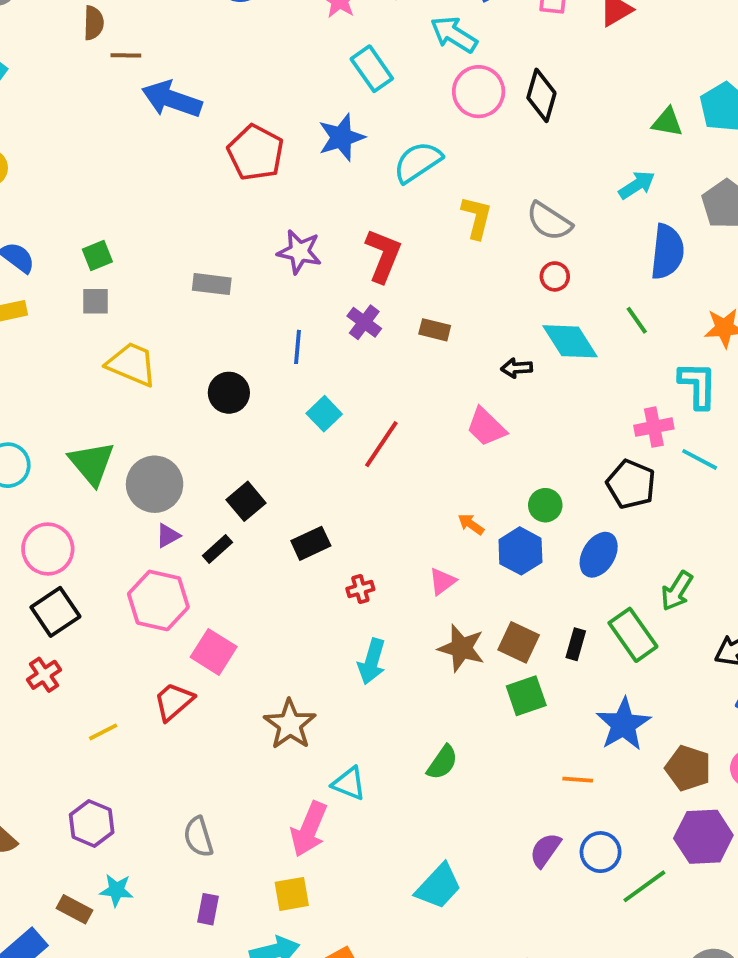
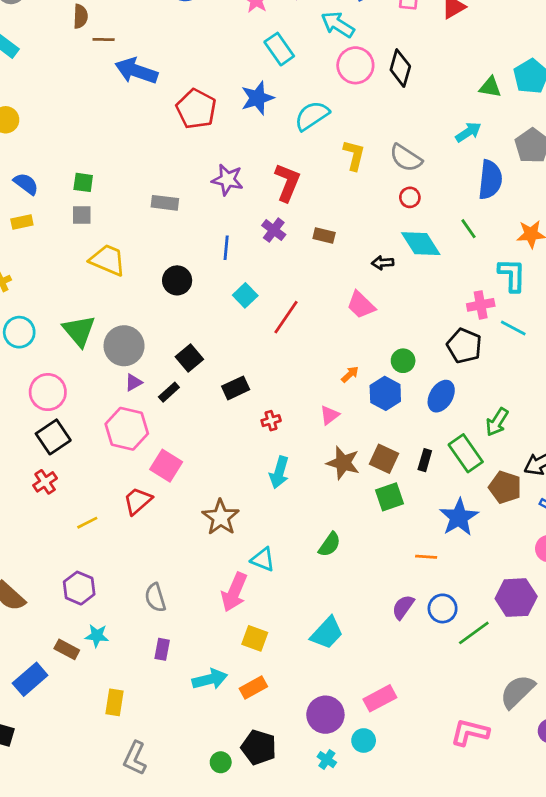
green square: (97, 255) -> (83, 182), turned 30
orange arrow: (471, 524) -> (350, 374), turned 102
brown pentagon: (688, 768) -> (505, 487), moved
yellow square: (292, 894) -> (255, 638), moved, turned 30

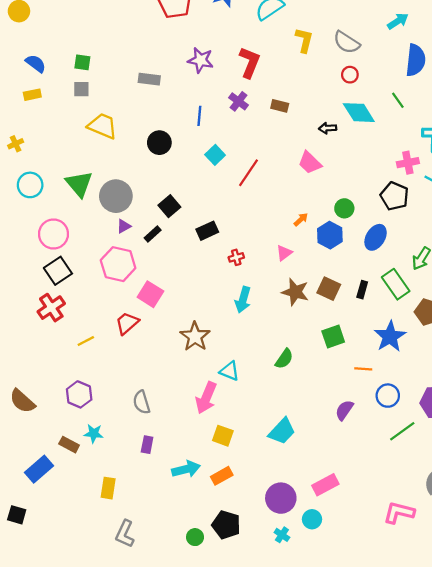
red cross: (45, 482) -> (51, 308), size x1.4
green square: (389, 497) -> (333, 337), moved
blue circle: (443, 608) -> (388, 396), moved

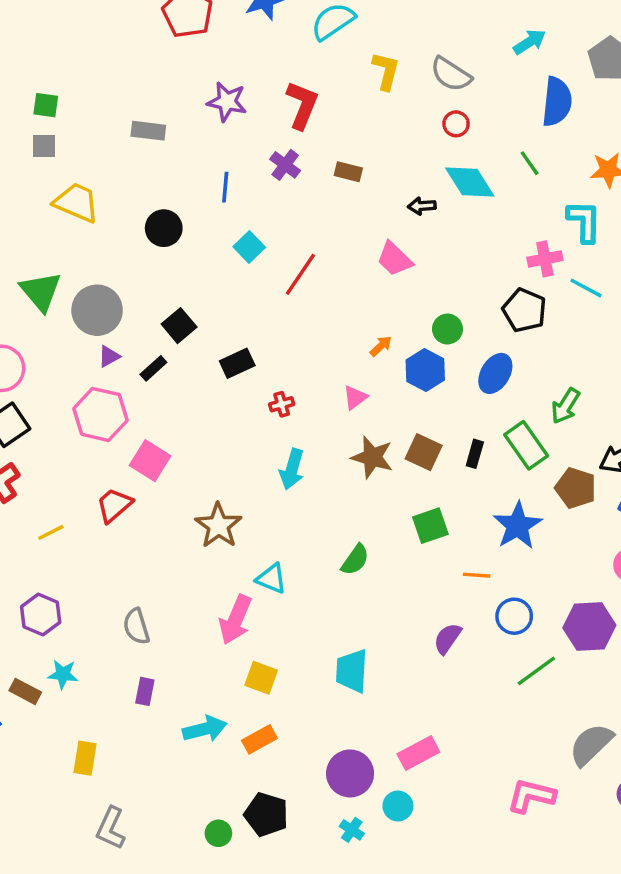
cyan trapezoid: (282, 431) -> (352, 671), turned 140

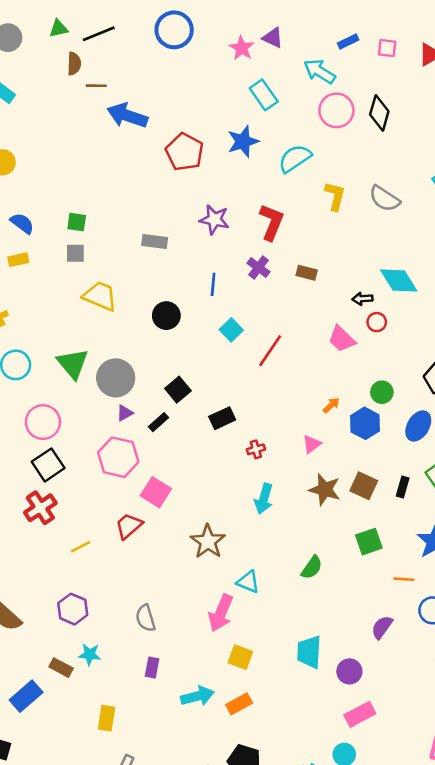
red circle: (456, 124) -> (377, 322), moved
purple circle: (350, 773) -> (349, 671), moved, size x0.7

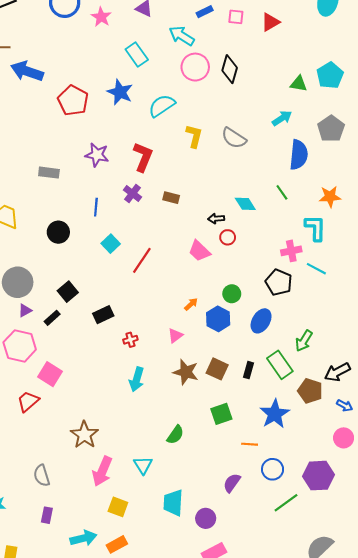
pink star: (242, 48) -> (101, 17), moved
blue star: (243, 142) -> (120, 92), turned -30
cyan diamond: (399, 281) -> (245, 204), size x0.7
brown star: (208, 542) -> (84, 435), moved
cyan triangle: (248, 582) -> (143, 465), moved, turned 36

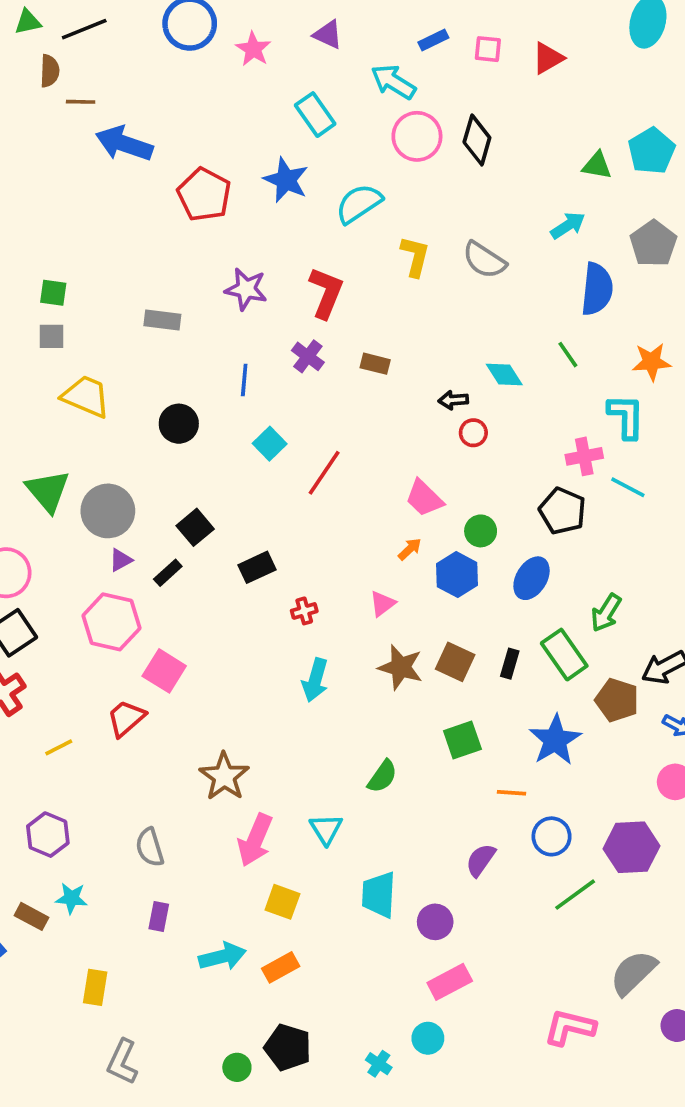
pink trapezoid: (199, 251) -> (424, 498), moved

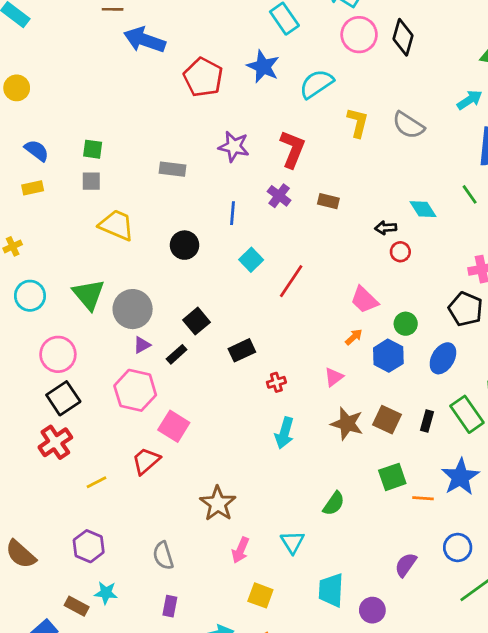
orange line: (512, 793) -> (423, 498), moved
pink arrow: (255, 840) -> (240, 550), size x0.7

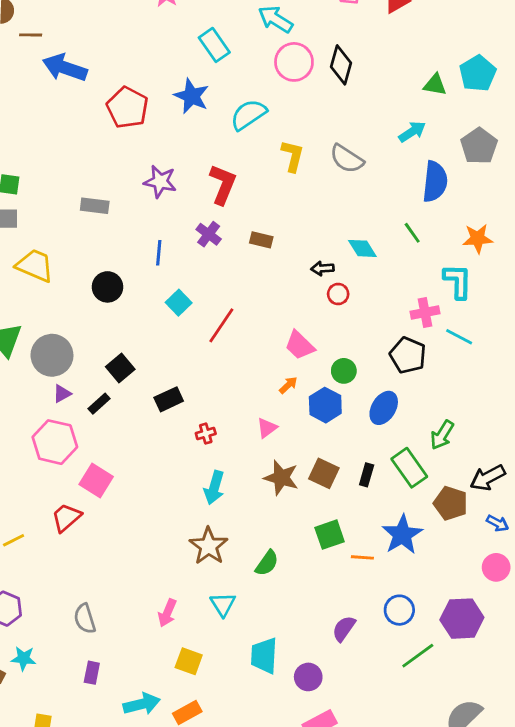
brown star: (218, 504) -> (209, 546), moved

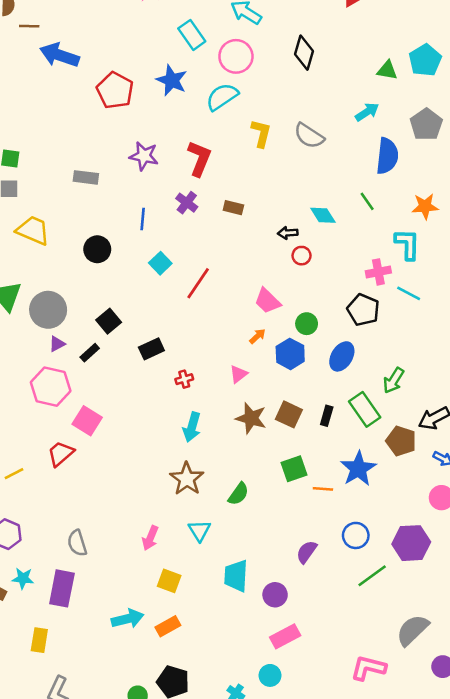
pink circle: (294, 62) -> (236, 56), moved
purple rectangle: (92, 673) -> (62, 588), moved, size x1.8

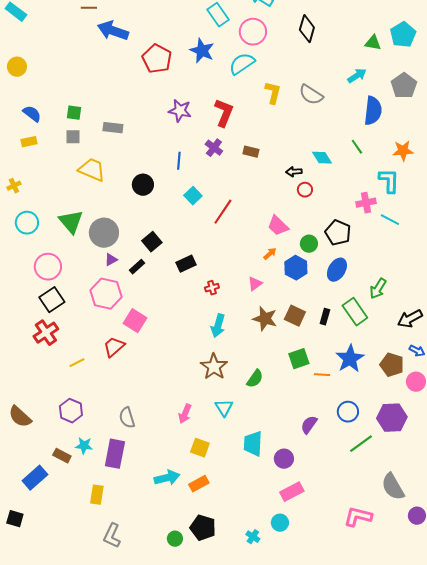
gray rectangle: (86, 177) -> (113, 128), moved
black pentagon: (363, 310) -> (338, 233), moved
brown pentagon: (401, 441) -> (392, 365), moved
gray semicircle: (412, 630) -> (393, 487), turned -76

